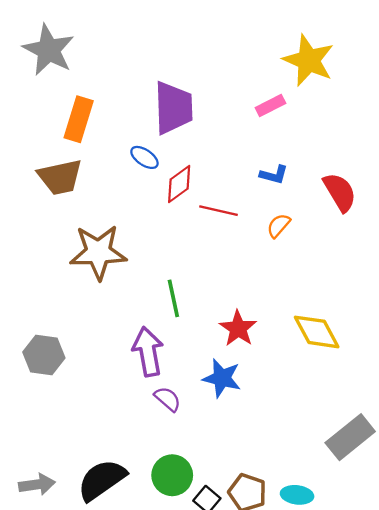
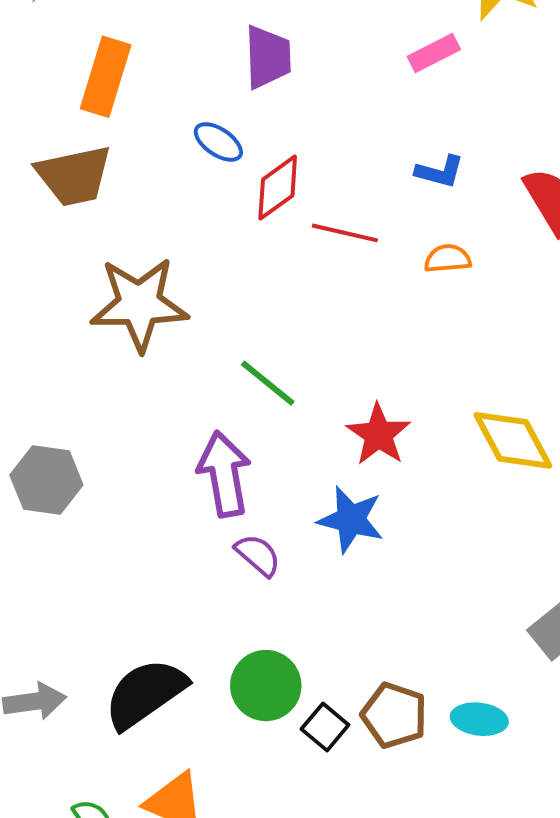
purple trapezoid: (173, 108) -> (268, 57), size x0.7
orange semicircle: (279, 226) -> (448, 259), turned 44
green line: (173, 298) -> (268, 383), turned -39

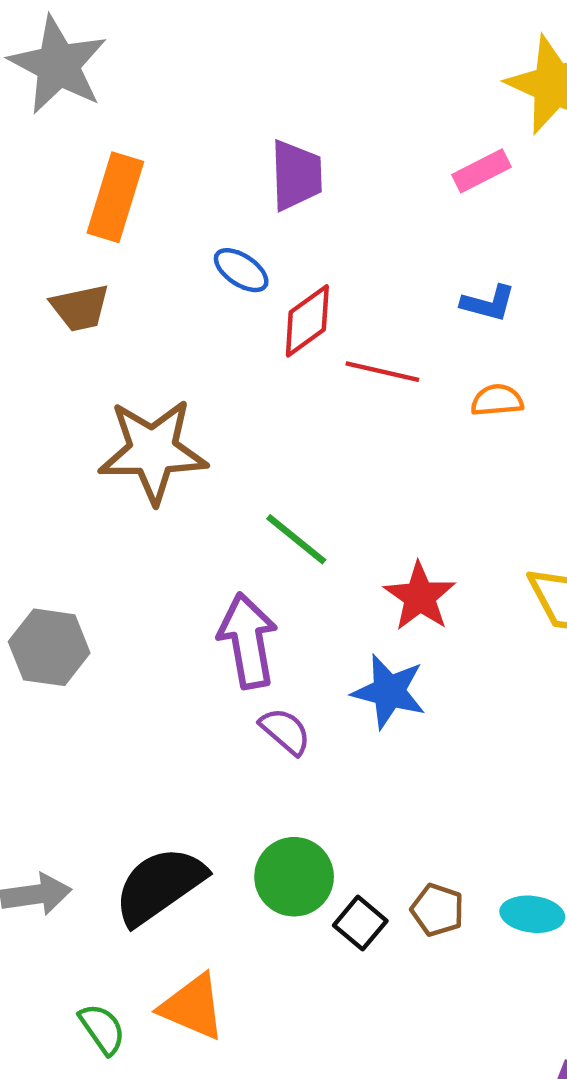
brown trapezoid: (74, 176) -> (80, 308), size x0.7
brown pentagon: (394, 715) -> (437, 910), size x0.7

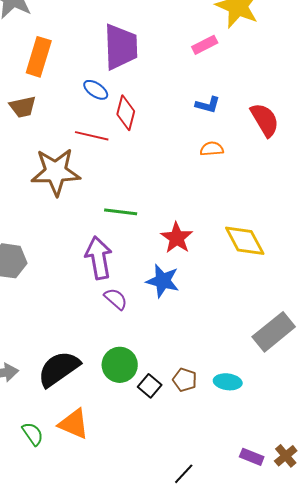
purple trapezoid: (296, 175) -> (121, 47), size x1.4
red diamond: (307, 321) -> (126, 113), turned -40
red line: (382, 372) -> (92, 136), moved
green line: (296, 539) -> (121, 212), turned -32

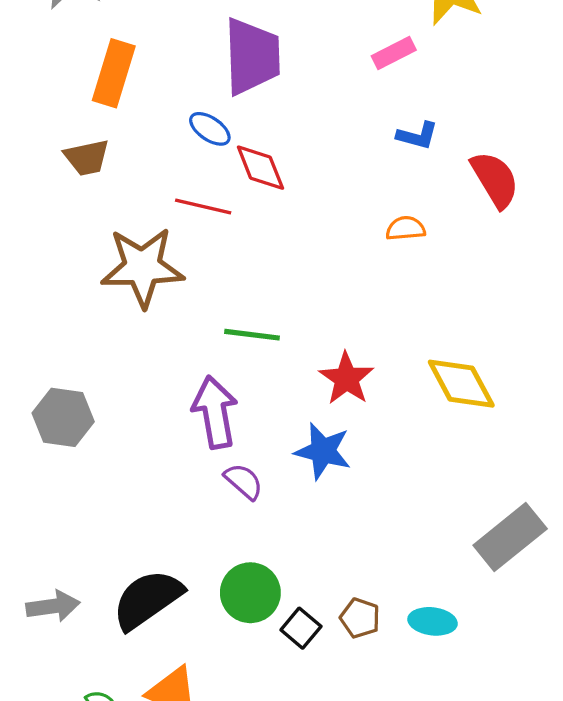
blue L-shape: (208, 105) -> (417, 136), moved
red diamond: (126, 113) -> (260, 168), turned -36

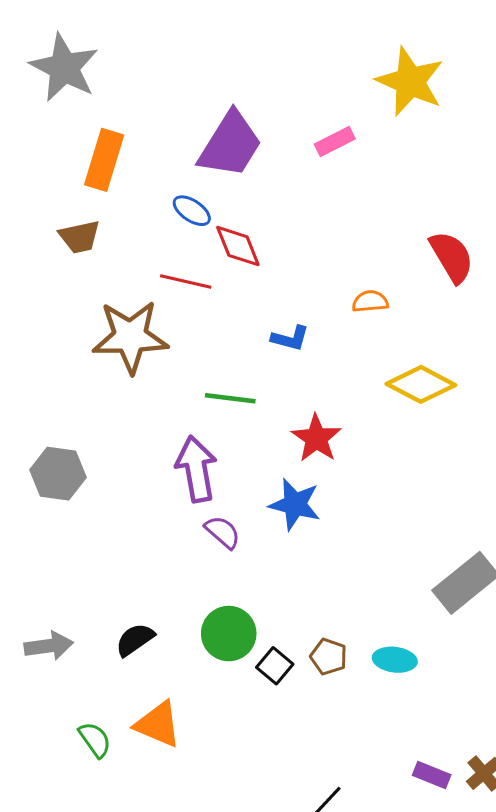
pink rectangle: (394, 53) -> (335, 141), moved
purple trapezoid: (252, 56) -> (230, 145), turned 34
blue L-shape: (417, 136) -> (290, 338), moved
yellow diamond: (461, 384) -> (421, 384), moved, turned -34
black semicircle: (147, 599) -> (135, 640), size x0.6

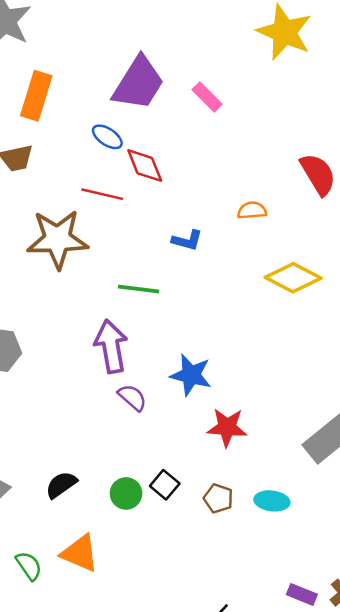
pink rectangle: (335, 141) -> (207, 97), moved, turned 72
red star: (316, 438) -> (227, 427), moved, turned -30
green circle: (229, 634) -> (126, 493), moved, size x0.7
black square: (275, 666) -> (165, 485), moved

